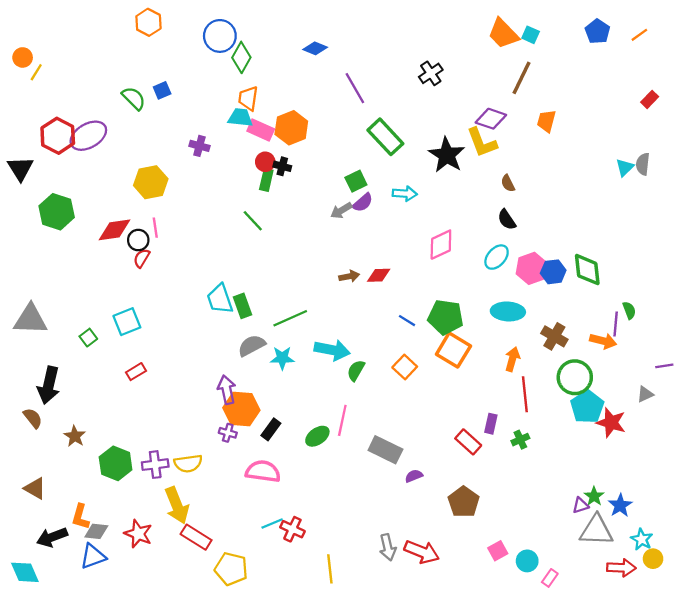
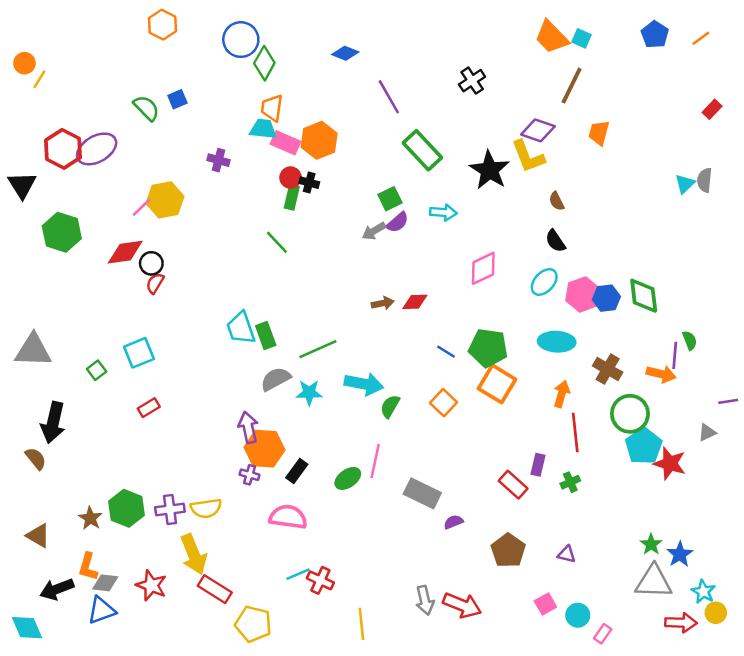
pink line: (155, 228) -> (141, 207), moved, turned 54
brown star: (75, 436) -> (90, 518), moved
purple triangle: (580, 505) -> (567, 554), moved, turned 30

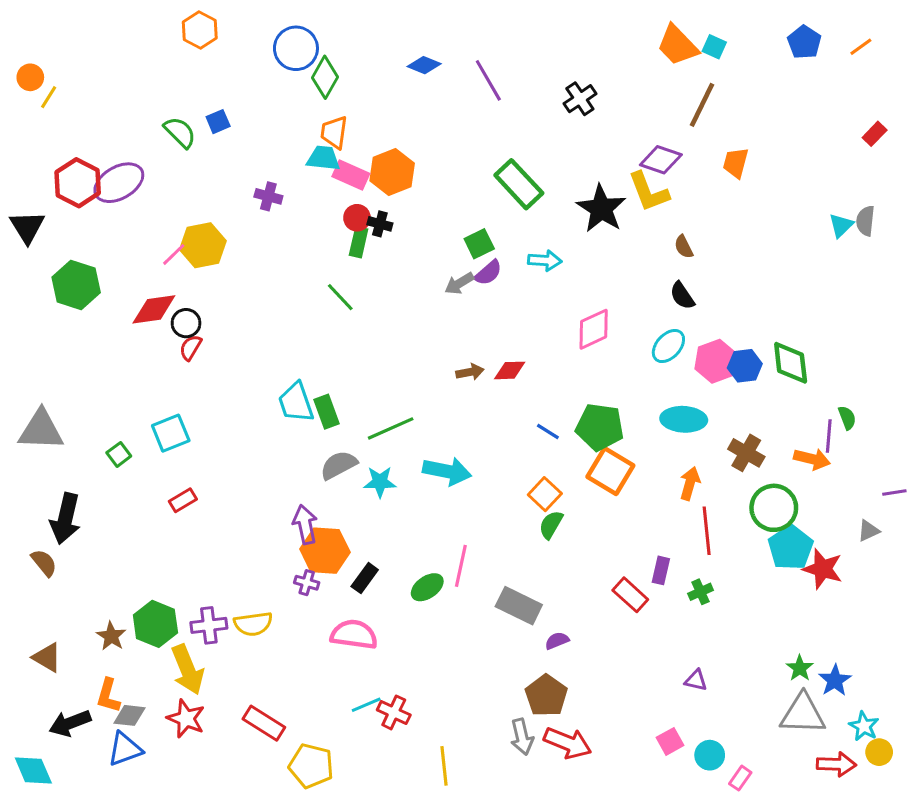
purple line: (389, 97) -> (488, 80), moved
green semicircle: (390, 406) -> (551, 525), moved
brown pentagon: (508, 551) -> (546, 696), moved
yellow arrow: (194, 554) -> (188, 670), moved

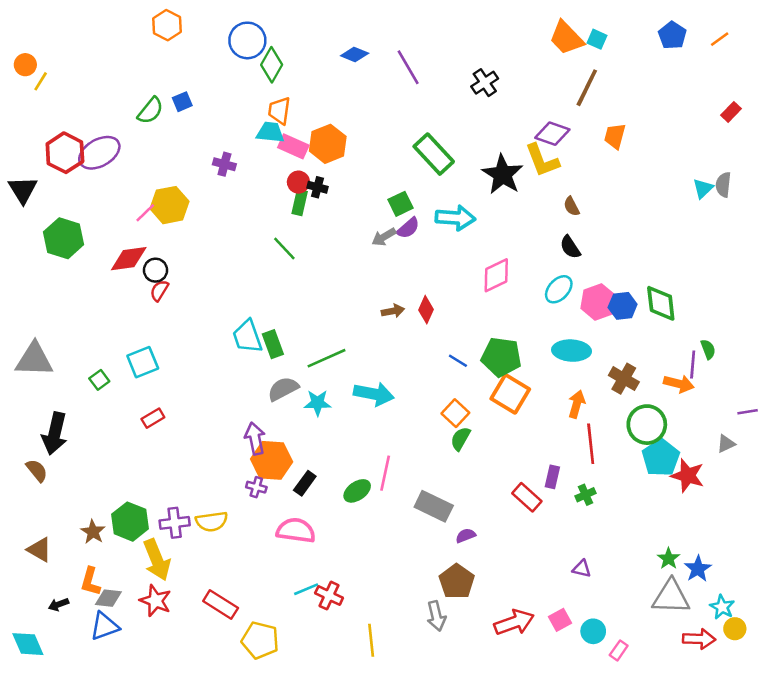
green semicircle: (180, 132) -> (150, 111), turned 84
cyan arrow: (545, 261) -> (455, 218), size x1.4
red diamond: (510, 370) -> (426, 310), turned -64
black arrow: (70, 723) -> (59, 604), size x0.6
red arrow: (568, 743) -> (514, 622), moved, turned -42

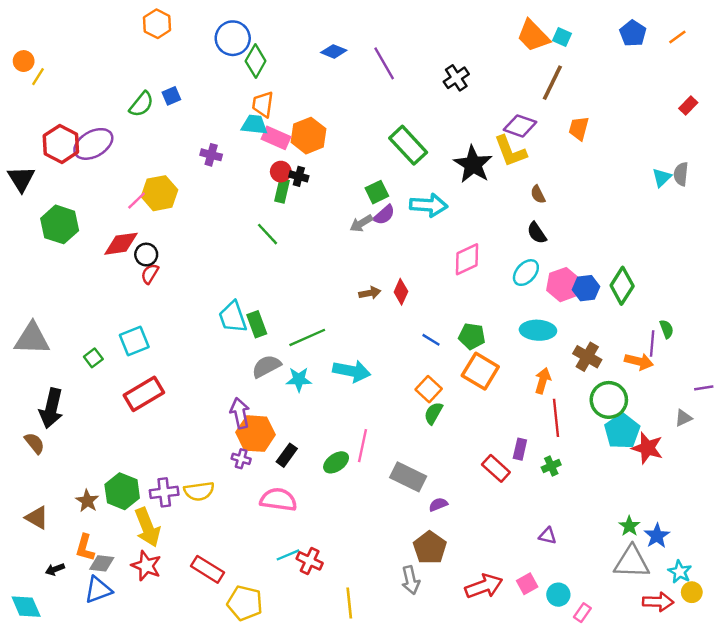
green diamond: (661, 303) -> (622, 286), turned 39
green pentagon: (501, 357) -> (472, 336), size x0.7
red rectangle: (153, 418) -> (144, 394), size x1.8

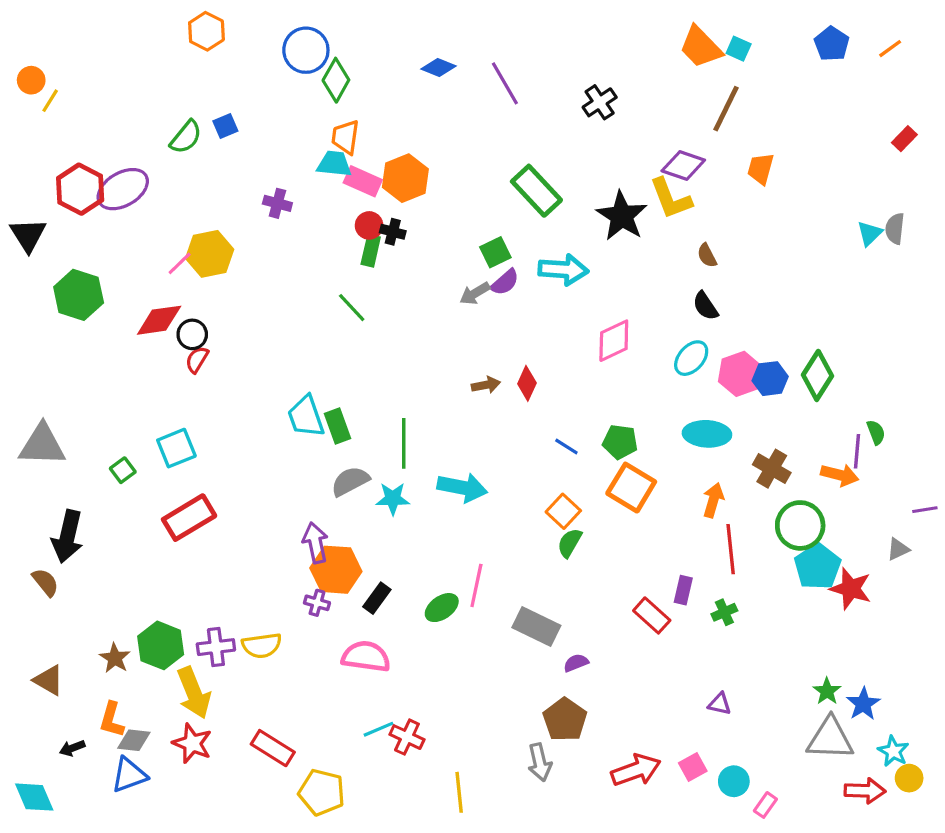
green line: (307, 337) -> (404, 443), turned -66

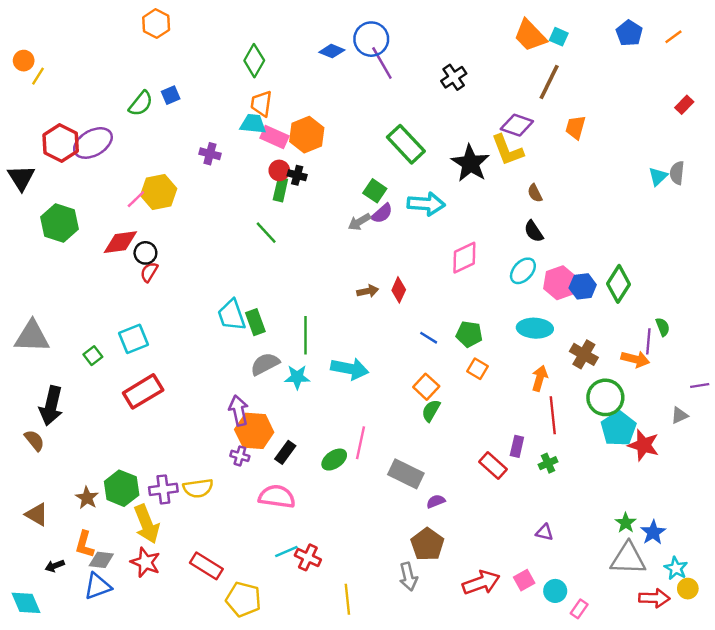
blue circle: (306, 50) -> (371, 39), moved
green square: (495, 252) -> (375, 191), turned -30
orange square: (631, 488) -> (478, 369), size x0.6

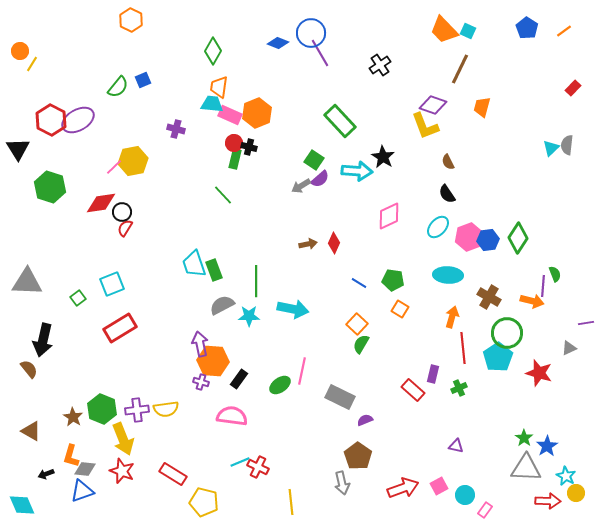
black star: (470, 163) -> (383, 157), moved, size x0.7
cyan pentagon: (618, 428) -> (498, 357), moved

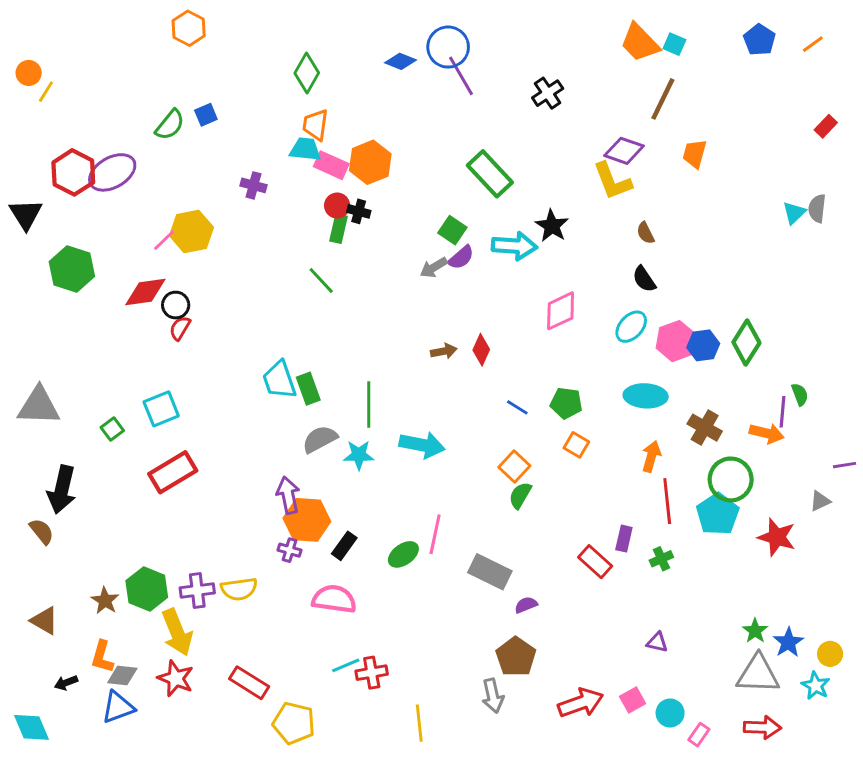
red cross: (258, 467) -> (372, 673), turned -35
yellow circle: (576, 493) -> (830, 654), moved
red arrow: (548, 501) -> (762, 727), moved

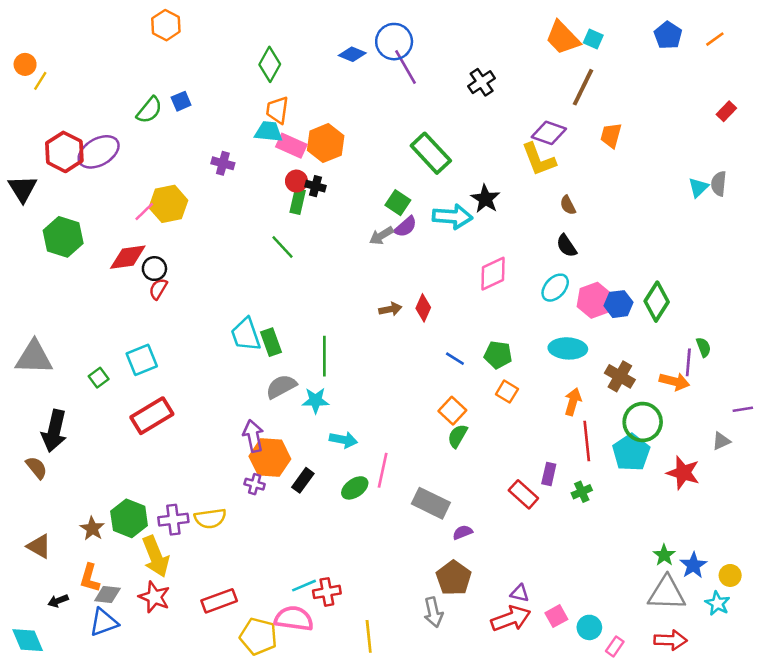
cyan arrow: (422, 445) -> (343, 440), moved, size x0.7
pink semicircle: (334, 599) -> (294, 619), moved
purple triangle: (657, 642) -> (520, 593), moved
red rectangle: (249, 683) -> (219, 601), turned -52

